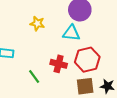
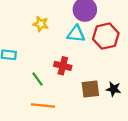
red hexagon: (87, 60) -> (106, 36), moved

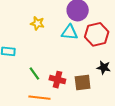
red cross: (63, 66) -> (57, 80), moved
black star: (114, 89) -> (104, 67), moved

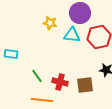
yellow star: (37, 23) -> (50, 23), moved

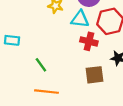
red cross: (60, 82) -> (89, 41), moved

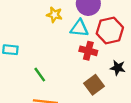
brown square: (94, 75) -> (94, 85), turned -30

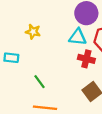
yellow star: (54, 15) -> (33, 32), moved

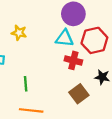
green line: (40, 82) -> (26, 84), turned 32

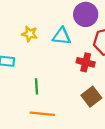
cyan triangle: (64, 38) -> (62, 36), moved

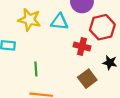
yellow star: (30, 34) -> (29, 20), size x1.5

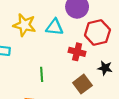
green line: (36, 69) -> (42, 74), moved

